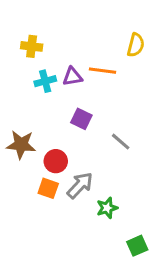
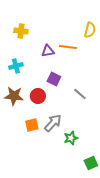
cyan cross: (45, 81) -> (16, 66), moved
red circle: (56, 161) -> (38, 96), moved
orange square: (48, 188) -> (32, 125), turned -32

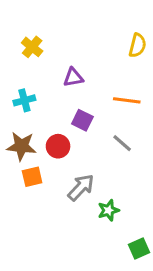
yellow cross: (21, 31) -> (32, 47), turned 32
orange line: (68, 47) -> (127, 100), moved
orange square: (32, 125) -> (32, 177), moved

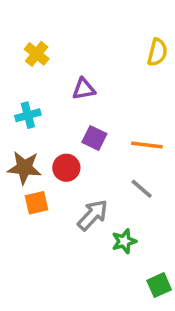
orange line: (127, 100) -> (147, 145), moved
gray line: (122, 143) -> (142, 189), moved

